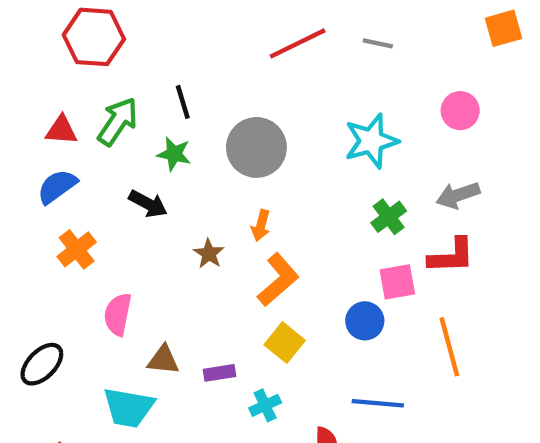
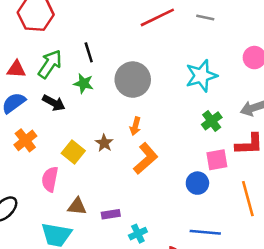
black arrow: (148, 204) -> (54, 103), moved
yellow square: (285, 343) -> (73, 152), moved

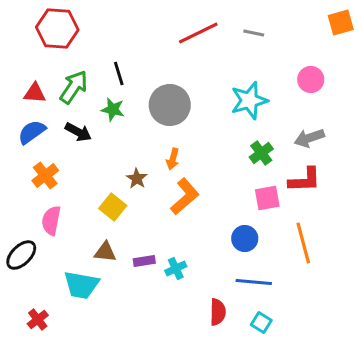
yellow square: (73, 152) -> (113, 207), moved
pink semicircle: (50, 179) -> (51, 221), moved
blue circle: (197, 183) -> (245, 239), moved
cyan cross: (138, 234) -> (176, 269), moved

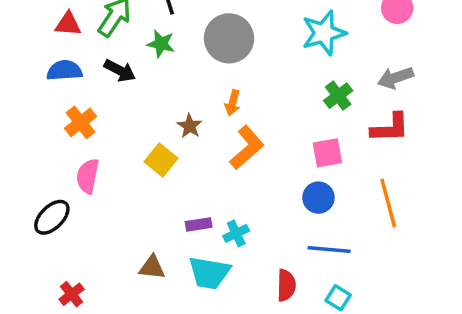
blue semicircle: (32, 132) -> (64, 71), turned 32
pink square: (267, 198) -> (327, 153), moved
brown triangle: (105, 252) -> (152, 267), moved
cyan trapezoid: (81, 285) -> (209, 273), moved

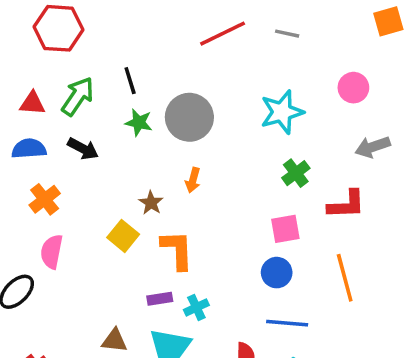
green star: (161, 44) -> (139, 123), moved
gray arrow: (395, 78) -> (373, 147), moved
orange L-shape: (247, 147) -> (177, 250), moved, turned -51

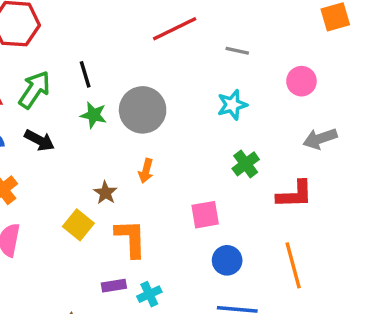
gray line: (287, 34) -> (237, 51), moved
cyan star: (282, 112) -> (232, 105), size x0.7
pink square: (285, 229) -> (205, 215), moved

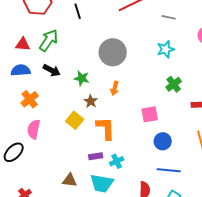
black line: (85, 74) -> (78, 11), moved
green star: (94, 115) -> (82, 78), moved

